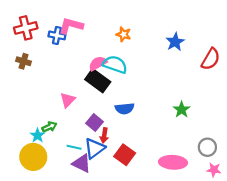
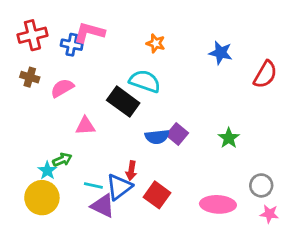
blue star: (175, 42) -> (221, 53), turned -30
pink semicircle: (98, 63) -> (62, 88), moved
pink triangle: (68, 100) -> (85, 126), turned 42
purple square: (95, 123) -> (177, 134), moved

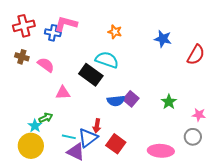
pink semicircle: (62, 88) -> (46, 65), turned 66
pink star: (269, 214) -> (199, 115), moved

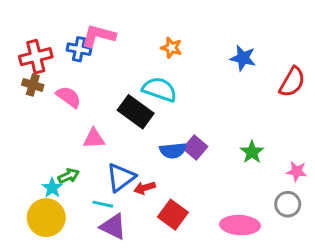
red cross: (24, 26) -> (36, 57), moved
red arrow: (97, 126) -> (145, 188), turned 64
blue triangle: (88, 138) -> (121, 177), moved

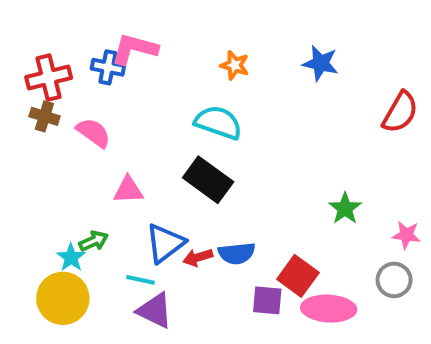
blue star: (243, 58) -> (320, 63), moved
black rectangle: (136, 112) -> (208, 180), moved
purple square: (195, 148) -> (267, 300), moved, turned -35
blue semicircle: (173, 151) -> (237, 253), moved
red square: (173, 215) -> (298, 276), moved

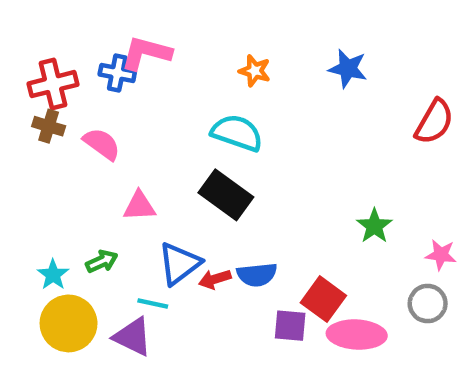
cyan star: (71, 257) -> (53, 275), moved
purple triangle: (155, 311) -> (133, 337), moved

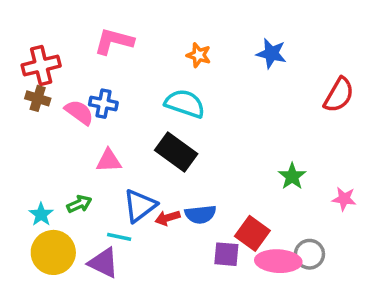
blue cross: (117, 73) -> (103, 104), moved
gray circle: (428, 304) -> (309, 254), moved

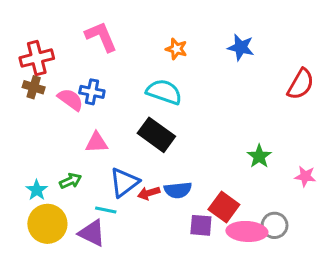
pink L-shape: (114, 41) -> (101, 37), turned 52

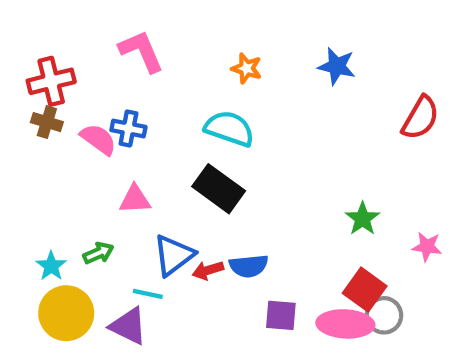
red square: (224, 207) -> (365, 290), moved

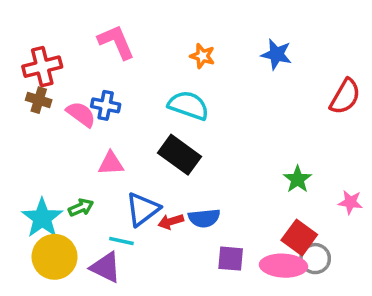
cyan star: (51, 266) -> (42, 218), size x1.6

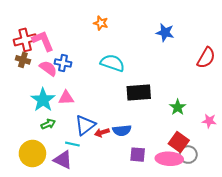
pink L-shape: (116, 42) -> (43, 41), moved
orange star: (202, 56) -> (101, 23), moved
black rectangle: (180, 155) -> (139, 92), moved, turned -40
cyan star: (42, 218) -> (43, 100), moved

